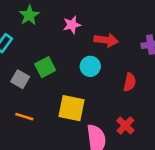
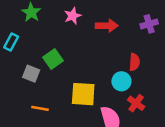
cyan circle: (90, 66) -> (121, 81), moved

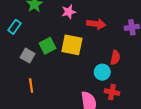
yellow square: (83, 94) -> (72, 45), moved
red cross: (136, 103) -> (112, 92), turned -32
orange line: (40, 108) -> (31, 86), turned 64

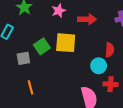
gray square: (28, 56) -> (23, 58), turned -32

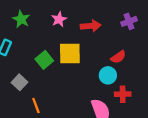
red semicircle: (110, 50) -> (118, 57), turned 56
gray square: (23, 58) -> (19, 82), moved, turned -32

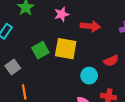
cyan circle: (108, 75) -> (89, 76), moved

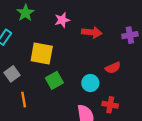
yellow square: (66, 49) -> (42, 53), moved
green square: (40, 50) -> (54, 80), moved

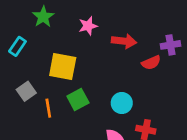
red semicircle: (113, 68) -> (151, 63), moved
orange line: (24, 100) -> (48, 108), moved

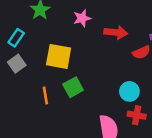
gray square: (26, 91) -> (17, 64), moved
cyan circle: (122, 103) -> (129, 91), moved

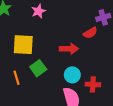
red arrow: (116, 32) -> (69, 49), moved
cyan circle: (129, 91) -> (72, 75), moved

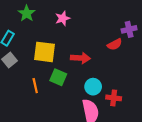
red arrow: (69, 49) -> (80, 58), moved
green square: (38, 68) -> (58, 77), turned -35

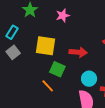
orange line: (35, 86) -> (48, 86), moved, turned -32

